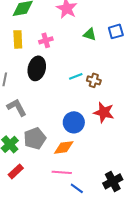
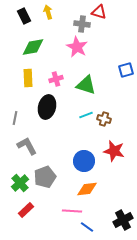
green triangle: (90, 34) -> (86, 85), moved, size x1.5
orange diamond: (64, 147) -> (87, 189), moved

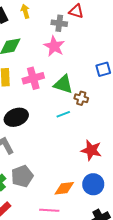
pink cross: (56, 79) -> (33, 78), size x1.5
black ellipse: (47, 107) -> (16, 117), moved, turned 55
brown cross: (104, 119) -> (81, 98), moved
blue circle: (84, 161) -> (93, 184), moved

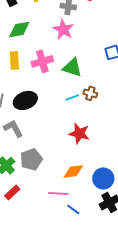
brown cross: (81, 98) -> (90, 93), moved
red star: (91, 150) -> (79, 133), moved
blue circle: (93, 184) -> (103, 178), moved

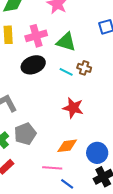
cyan line: (72, 97) -> (66, 72), turned 48
black ellipse: (25, 100) -> (33, 65), moved

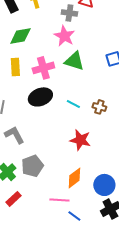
green triangle: (66, 42) -> (74, 61), moved
brown cross: (84, 68) -> (99, 107), moved
orange diamond: (67, 146) -> (74, 178), turned -30

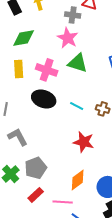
pink cross: (43, 68) -> (47, 70), turned 35
black ellipse: (40, 97) -> (44, 99), turned 40
red rectangle: (13, 199) -> (36, 195), moved

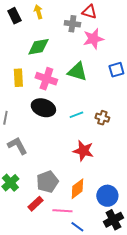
green diamond: (24, 38) -> (38, 47), moved
pink star: (68, 38) -> (93, 39), moved, turned 30
cyan line: (77, 106) -> (76, 115), turned -48
gray pentagon: (36, 168) -> (47, 182), moved

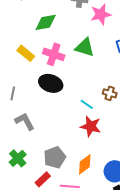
yellow rectangle: (18, 78) -> (26, 53), turned -48
cyan line: (76, 115) -> (87, 104), moved, turned 56

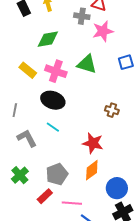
cyan line: (87, 104) -> (53, 127), moved
orange diamond: (85, 164) -> (92, 170), moved

